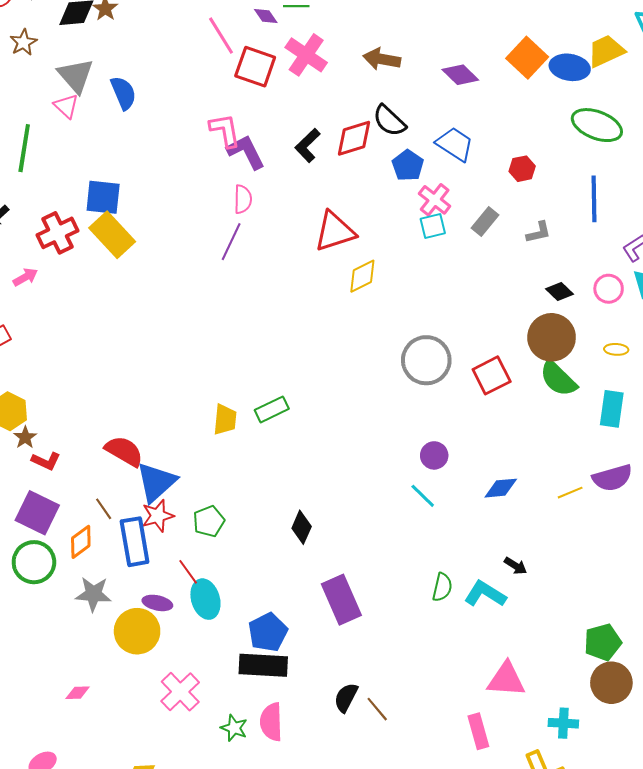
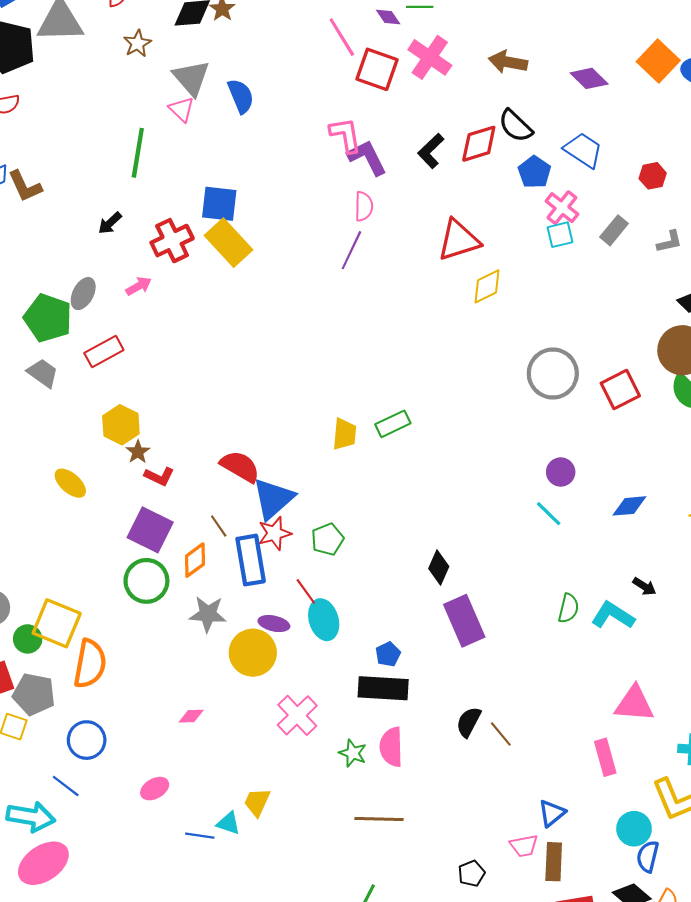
black diamond: (302, 527) -> (439, 567), moved
blue pentagon: (268, 632) -> (388, 654), size x0.6

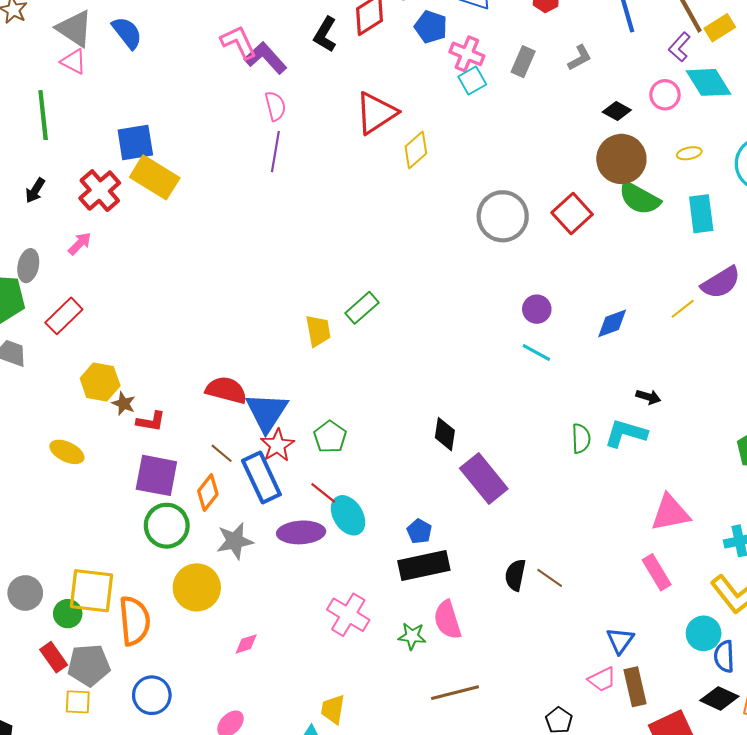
purple ellipse: (274, 624) -> (301, 532), size x1.5
yellow circle: (253, 653) -> (197, 587), moved

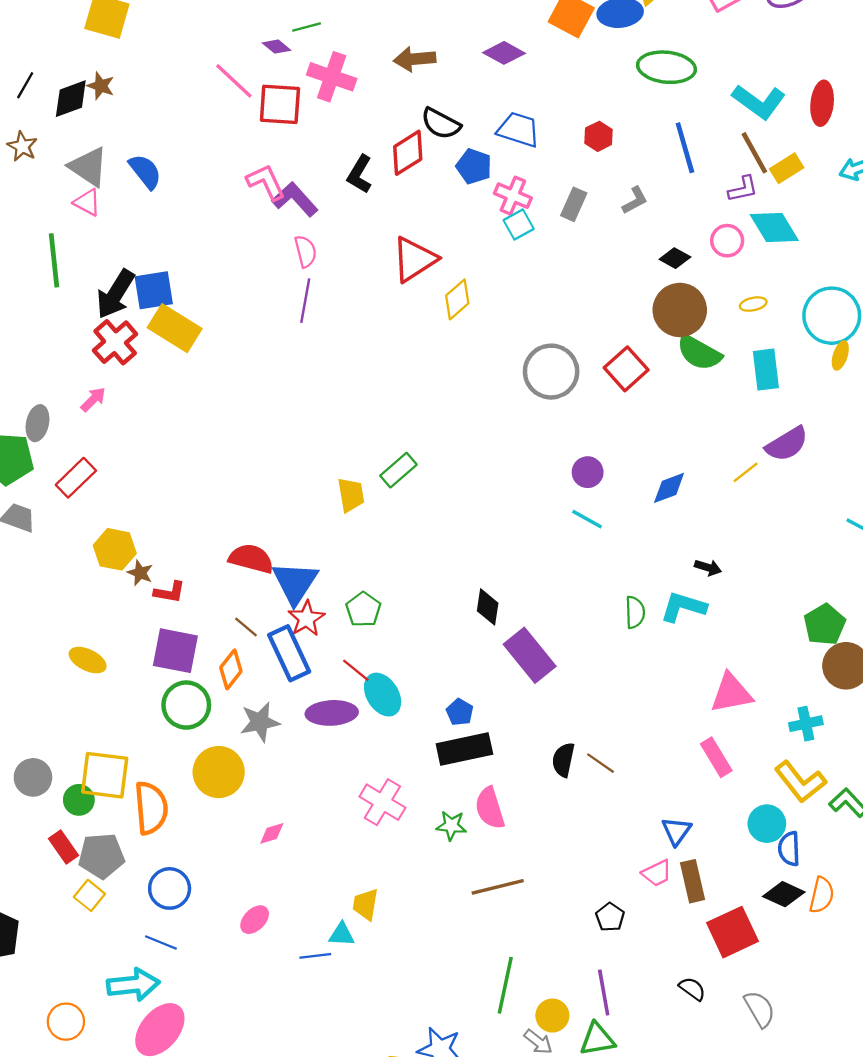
purple L-shape: (679, 47) -> (743, 189), turned -144
black arrow: (35, 190) -> (115, 294), moved, size x1.8
yellow ellipse: (67, 452) -> (88, 660), moved
yellow square: (78, 702) -> (89, 895), turned 36

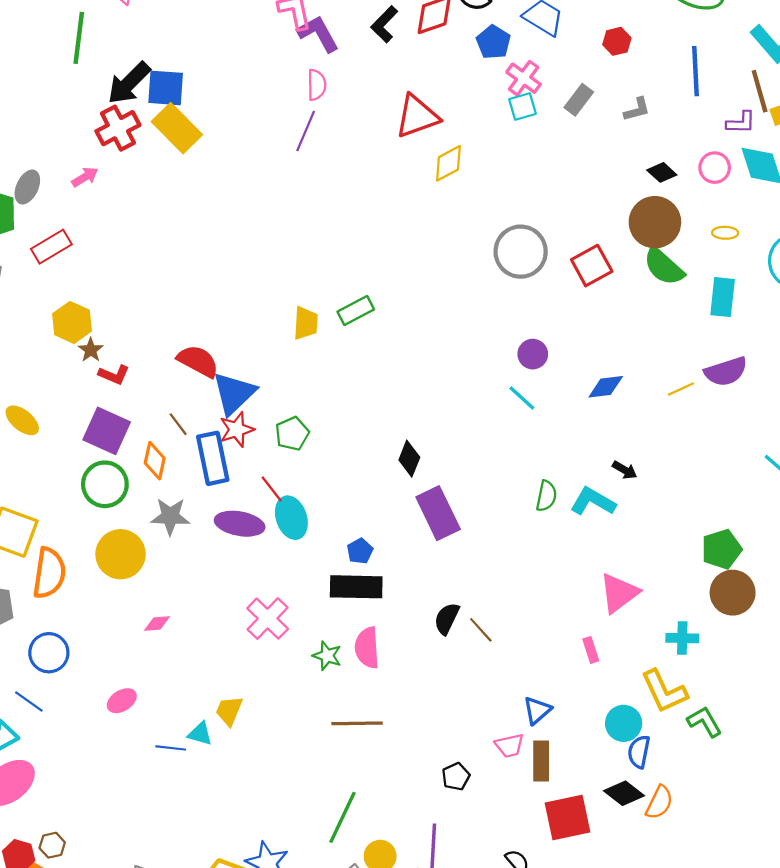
orange diamond: (231, 669) -> (155, 461), turned -39
pink triangle: (731, 693) -> (619, 593), turned -39
pink rectangle: (716, 757) -> (591, 650), size x0.7

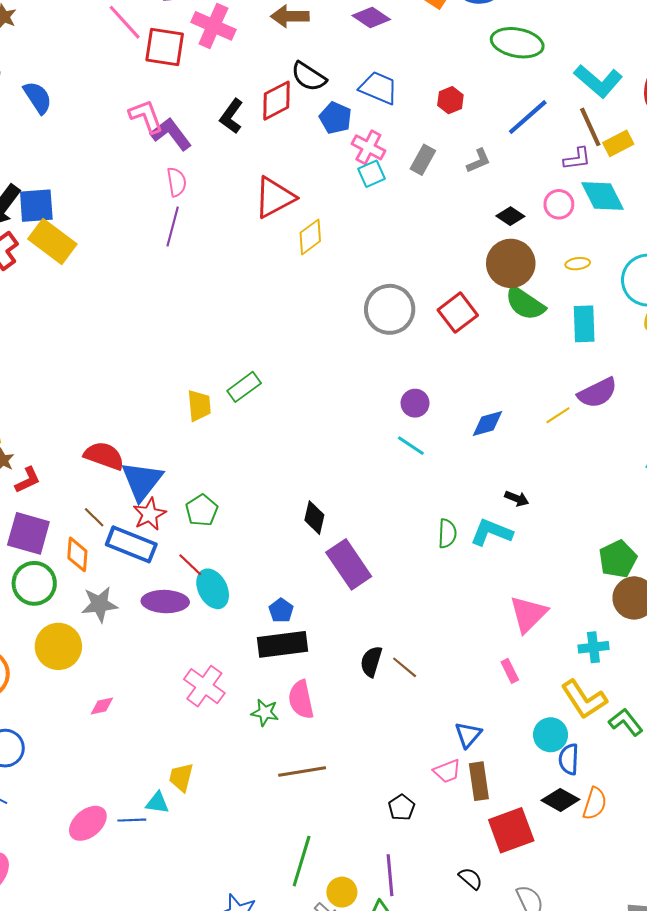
blue line: (696, 71) -> (528, 117), turned 60
red L-shape: (114, 375) -> (28, 480), turned -40
blue rectangle: (213, 458) -> (131, 544), turned -48
pink ellipse: (122, 701) -> (88, 823), moved, size x1.4

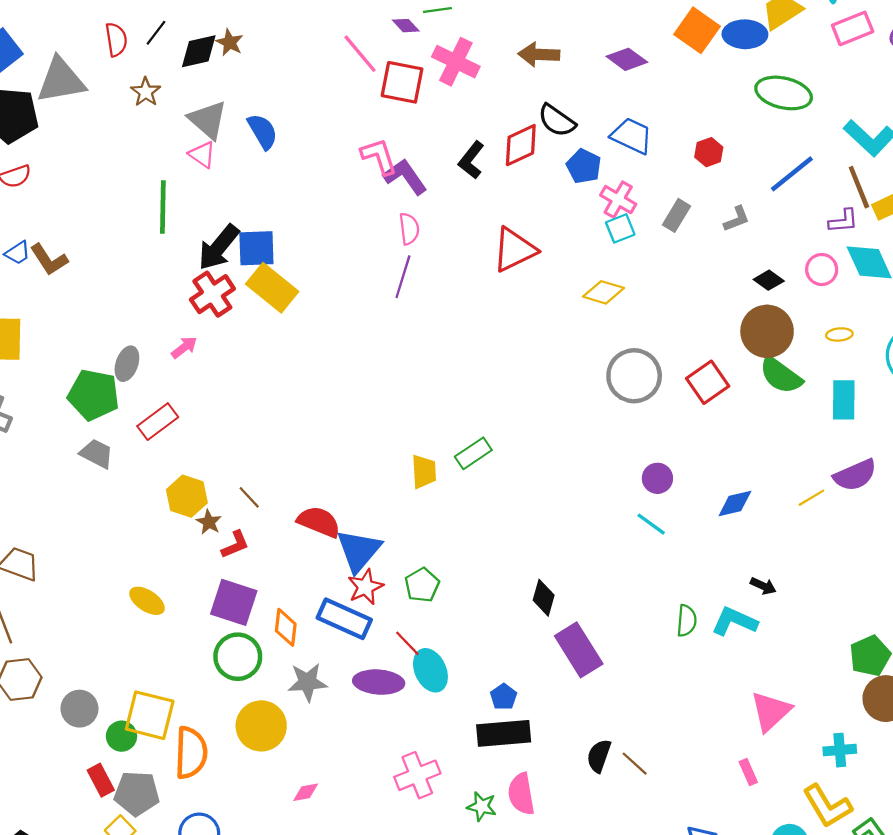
yellow diamond: (310, 237) -> (603, 292), moved, turned 51
brown line: (94, 517) -> (249, 497), moved
pink cross: (204, 686) -> (417, 775), turned 30

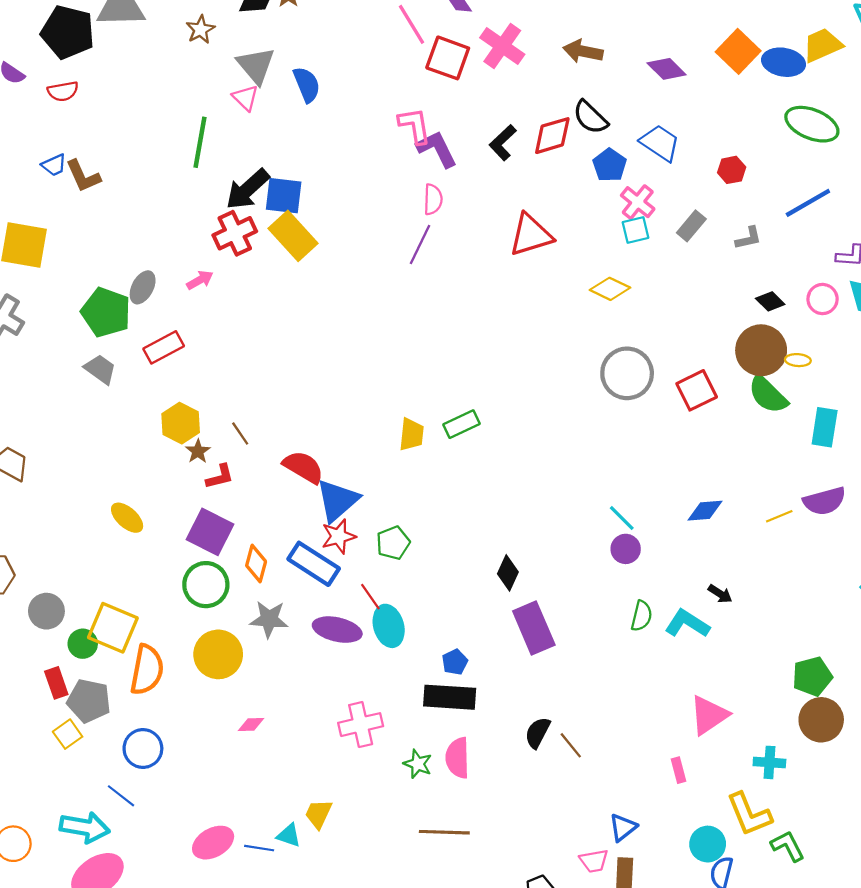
yellow ellipse: (839, 334) -> (798, 360), moved
purple circle: (657, 478) -> (626, 549), moved

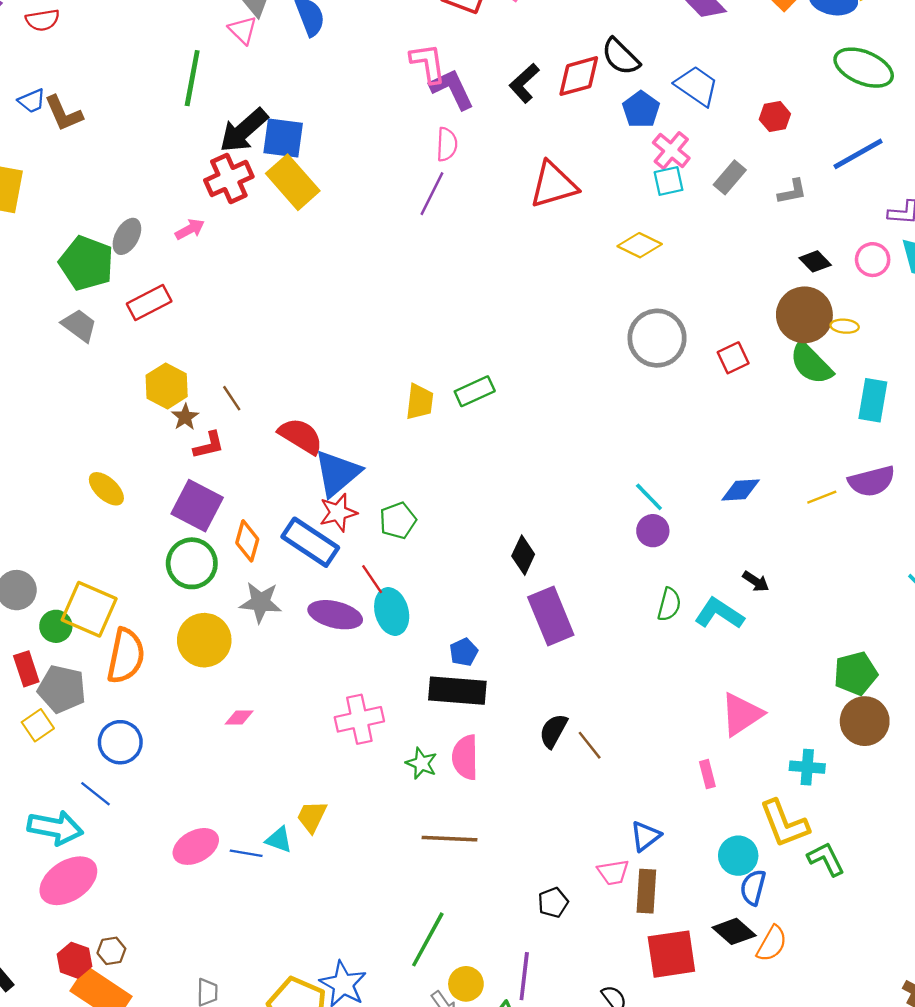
red square: (697, 390) -> (733, 358), size x0.7

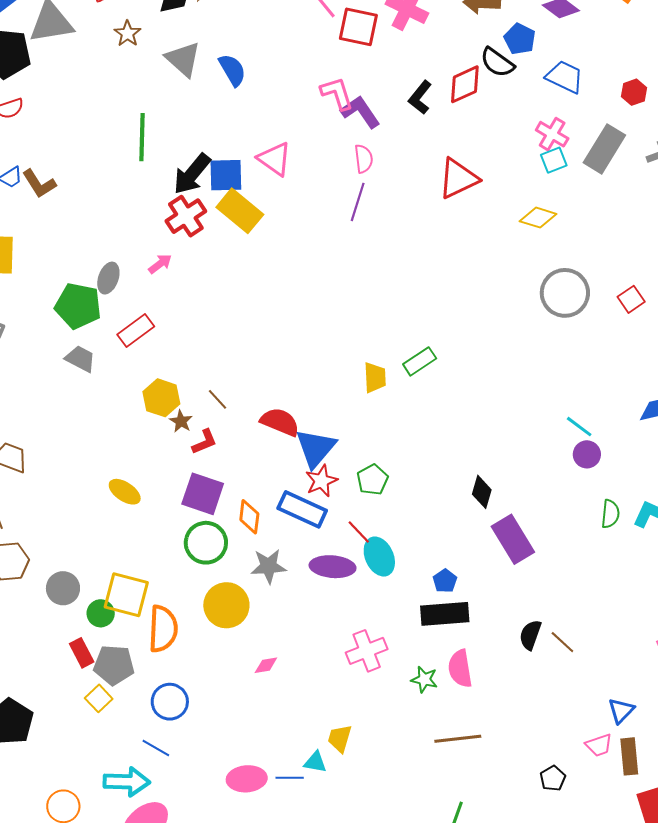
pink triangle: (243, 30) -> (275, 159), moved, size x1.4
blue pentagon: (641, 109) -> (520, 39), moved
gray rectangle: (730, 177) -> (604, 149), size x1.6
pink ellipse: (196, 846) -> (247, 779), turned 33

